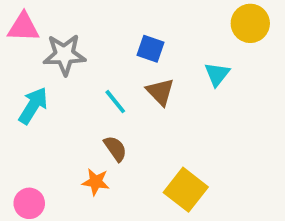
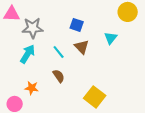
cyan arrow: (33, 106) -> (28, 54), moved
orange star: (96, 182) -> (32, 88), moved

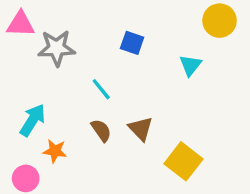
brown triangle: (82, 47) -> (141, 129), moved
cyan arrow: (28, 54) -> (33, 120), moved
yellow square: (95, 97) -> (184, 161), moved

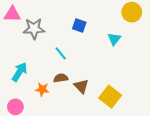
brown triangle: (141, 129) -> (81, 86), moved
brown semicircle: (101, 130) -> (61, 78), turned -64
orange star: (55, 151) -> (42, 89), moved

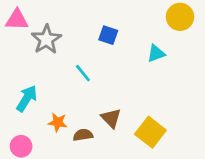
gray star: (34, 29) -> (46, 39), turned -30
cyan triangle: (114, 39) -> (156, 53), turned 32
brown semicircle: (61, 78) -> (83, 135), moved

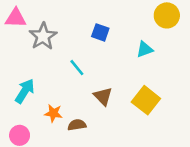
brown triangle: (111, 118) -> (103, 96), moved
yellow square: (150, 132) -> (146, 100), moved

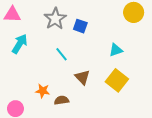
gray star: (43, 36) -> (55, 19), moved
cyan triangle: (145, 49) -> (116, 50), moved
cyan arrow: (25, 91) -> (20, 44), moved

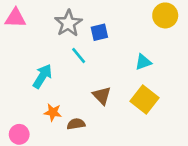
blue square: (80, 26) -> (99, 32), turned -32
cyan arrow: (20, 44) -> (42, 76), moved
cyan line: (61, 54) -> (79, 56), moved

